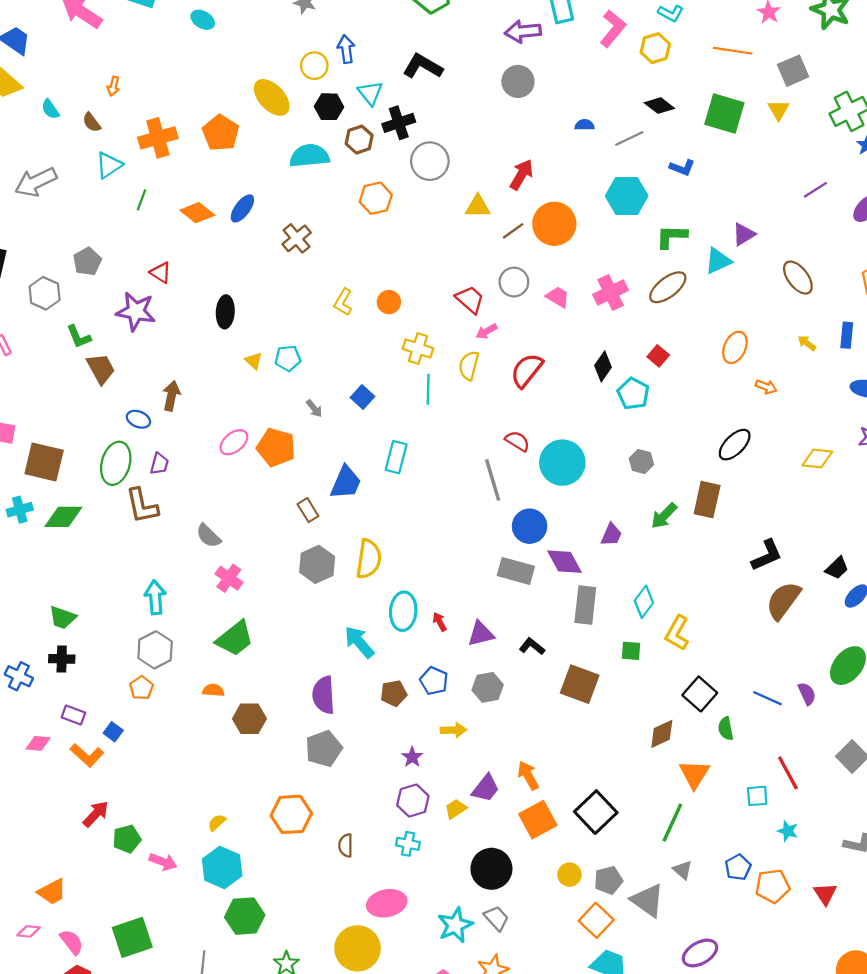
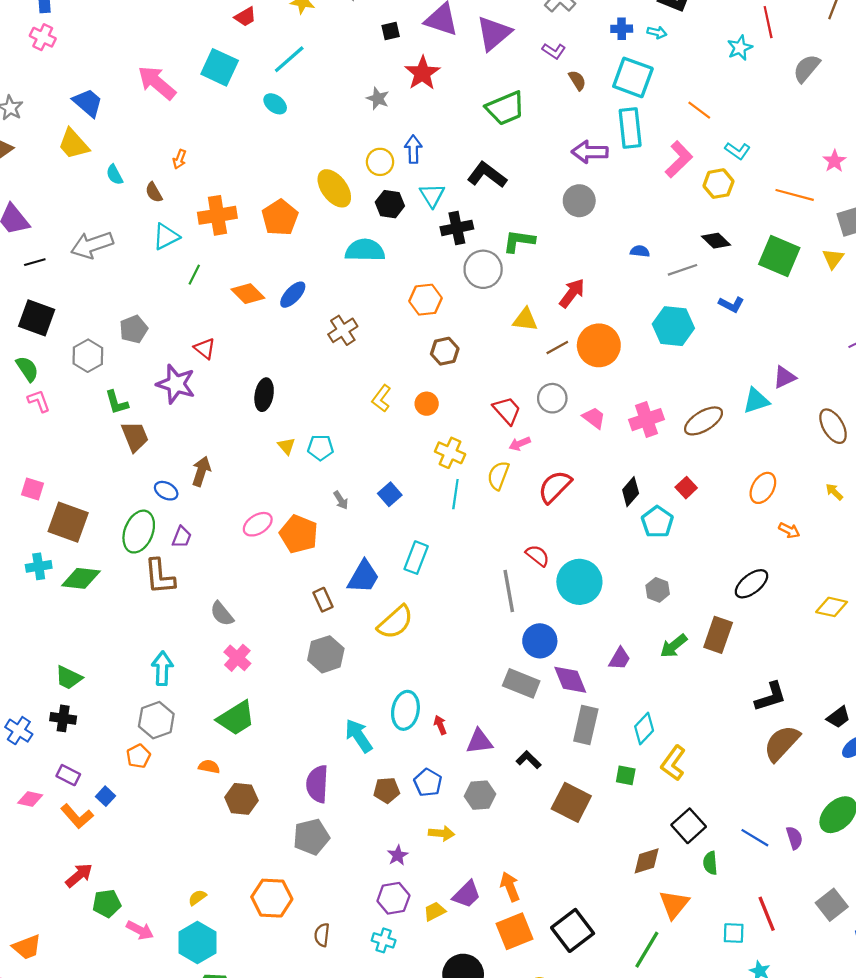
brown hexagon: (359, 140) -> (445, 351), moved
green L-shape: (671, 236) -> (519, 241), moved
yellow semicircle: (369, 559) -> (395, 622), moved, turned 33

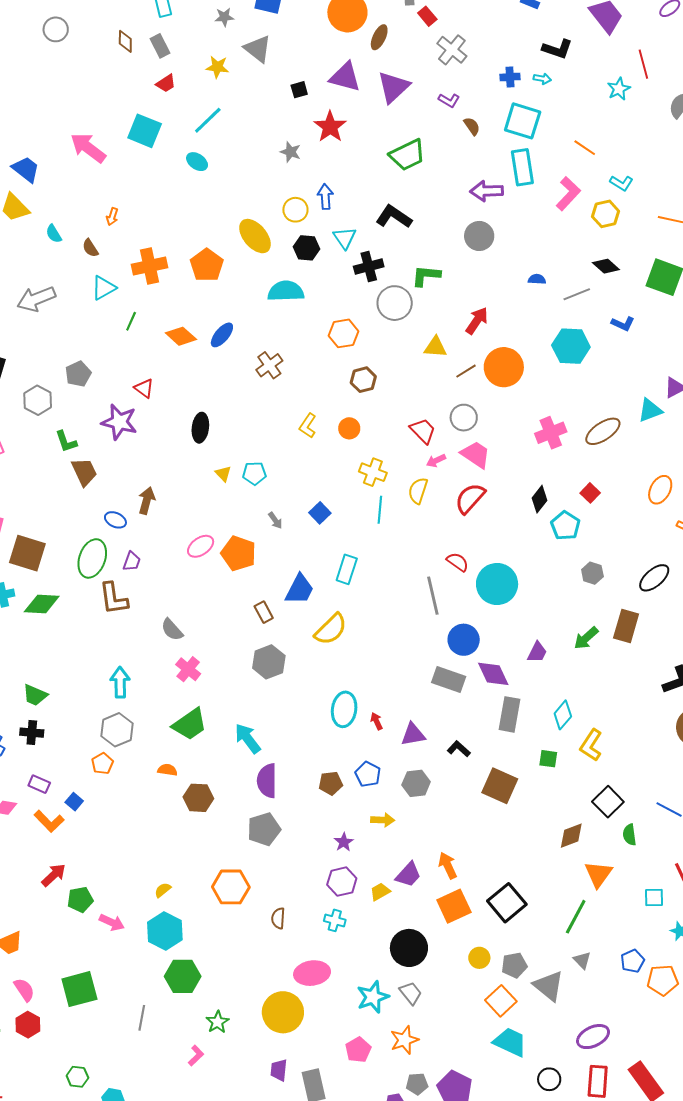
pink trapezoid: (594, 418) -> (476, 455), moved, size x1.4
gray hexagon: (658, 590) -> (592, 573), moved
cyan arrow: (359, 736) -> (248, 738), moved

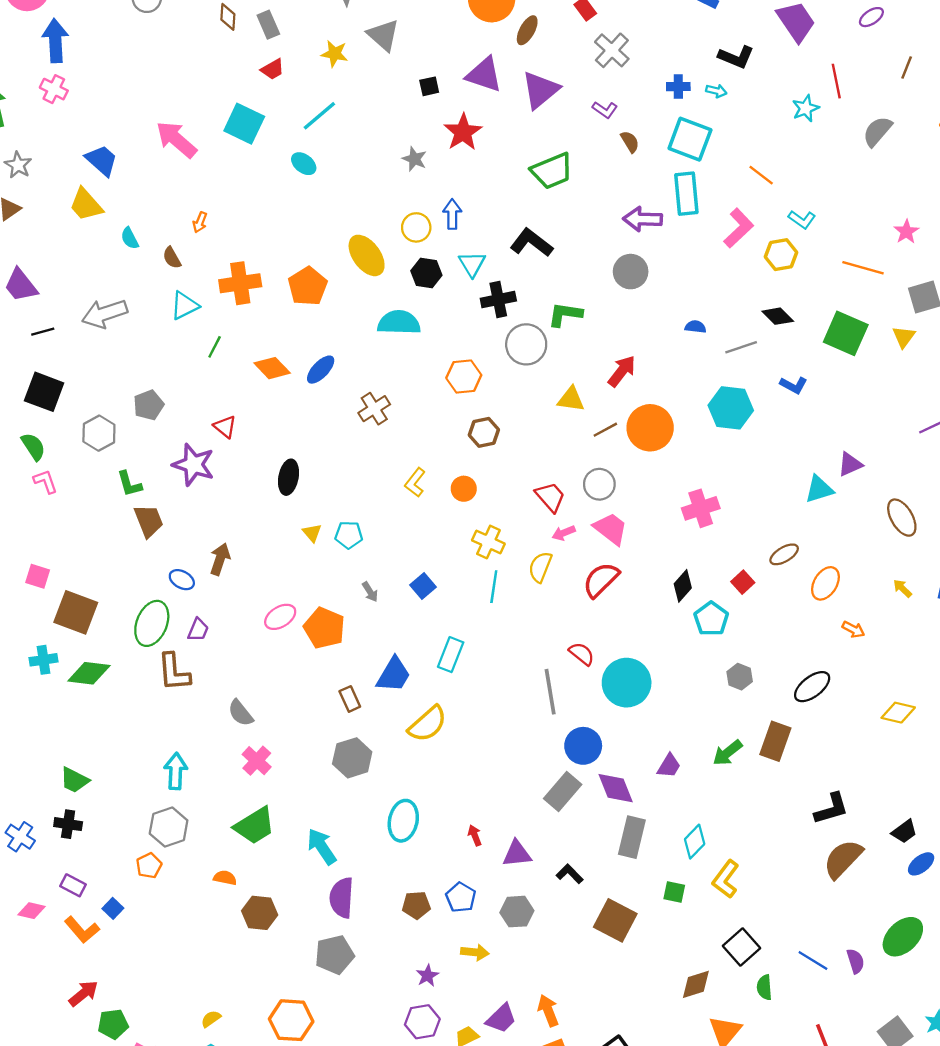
brown ellipse: (603, 431) -> (784, 554), moved, size x0.7
gray rectangle: (449, 679) -> (563, 792), turned -72
cyan ellipse: (344, 709) -> (403, 821), moved

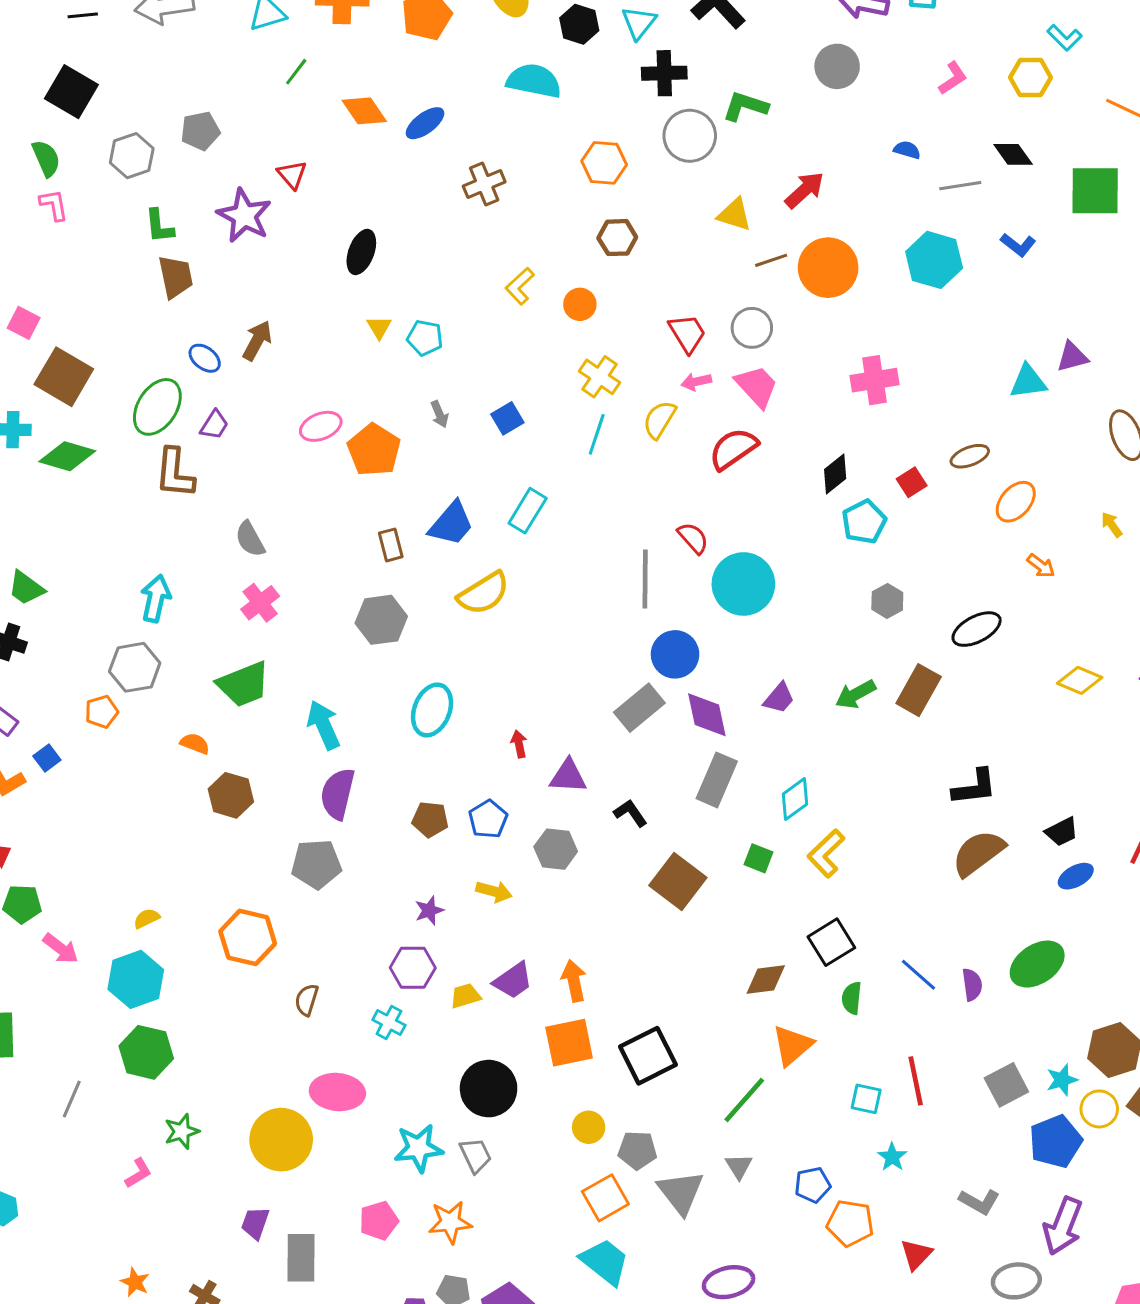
pink L-shape: (739, 228) -> (953, 78), moved, size x0.7
green square: (846, 333) -> (1095, 191), turned -33

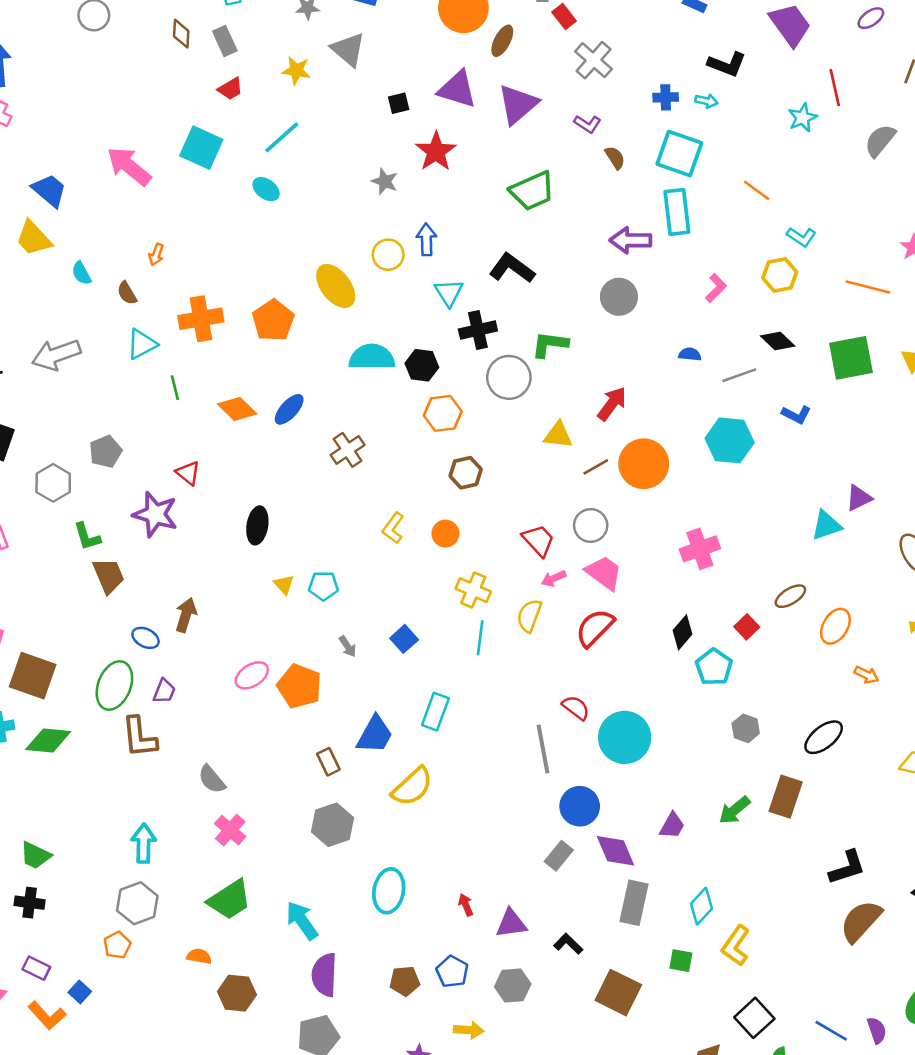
black hexagon: (579, 24) -> (422, 365), moved
green line: (296, 72) -> (175, 388), turned -40
gray rectangle: (639, 708) -> (559, 856), size x0.7

